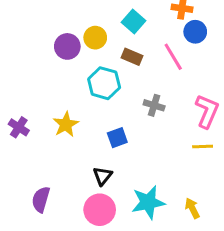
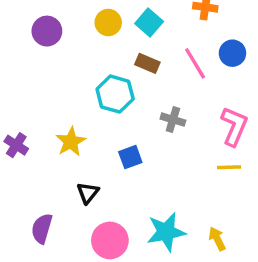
blue circle: (195, 32) -> (232, 53), moved
yellow circle: (95, 38) -> (108, 23), moved
purple circle: (67, 46) -> (47, 31), moved
black triangle: (103, 176) -> (88, 193), moved

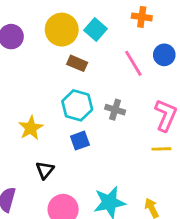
yellow circle: (108, 23) -> (62, 30), size x1.5
brown rectangle: (147, 63) -> (77, 63), moved
cyan hexagon: (115, 94) -> (77, 105), moved

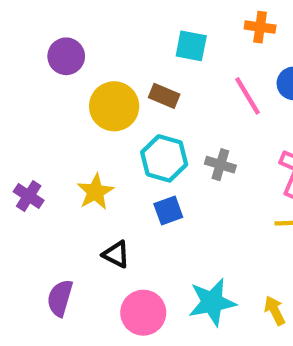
yellow circle: (62, 30) -> (114, 106), moved
cyan square: (95, 30) -> (191, 46), turned -30
black triangle: (45, 170) -> (116, 254), turned -42

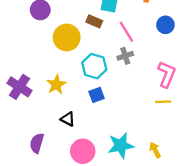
brown rectangle: (164, 96) -> (94, 21), moved
pink line: (248, 96) -> (126, 32), moved
gray cross: (220, 165) -> (125, 56), moved, turned -35
purple cross: (29, 196) -> (20, 87), size x1.5

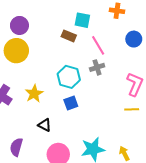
yellow circle: (67, 37) -> (16, 51), moved

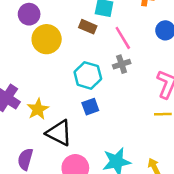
yellow circle: (16, 51) -> (47, 39), moved
yellow star: (34, 94) -> (38, 109), moved
black triangle: (45, 125) -> (59, 133), size x1.6

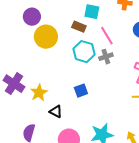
cyan hexagon: (88, 75) -> (84, 52), moved
black triangle: (59, 133) -> (56, 112), size x0.6

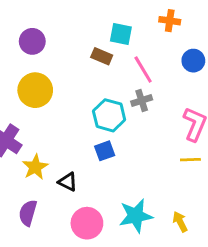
yellow circle: (46, 37) -> (35, 90), moved
cyan hexagon: (84, 52) -> (109, 115), moved
yellow star: (39, 93) -> (35, 167), moved

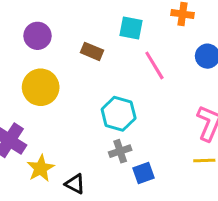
brown rectangle: (102, 56) -> (92, 51), moved
gray cross: (142, 101) -> (120, 151), moved
blue square: (105, 151) -> (144, 173), moved

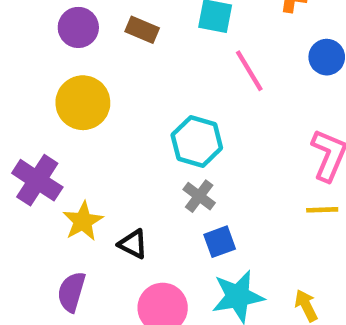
brown rectangle: (92, 51) -> (142, 30), moved
gray cross: (120, 151) -> (199, 196), turned -35
blue square: (144, 173) -> (220, 242), moved

